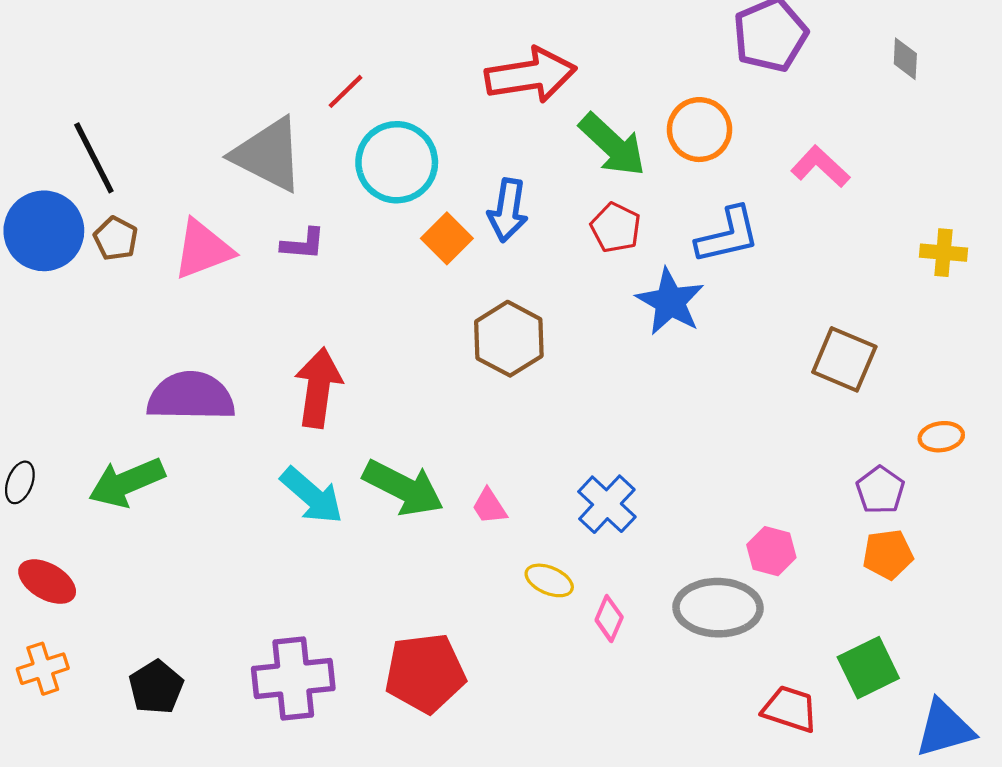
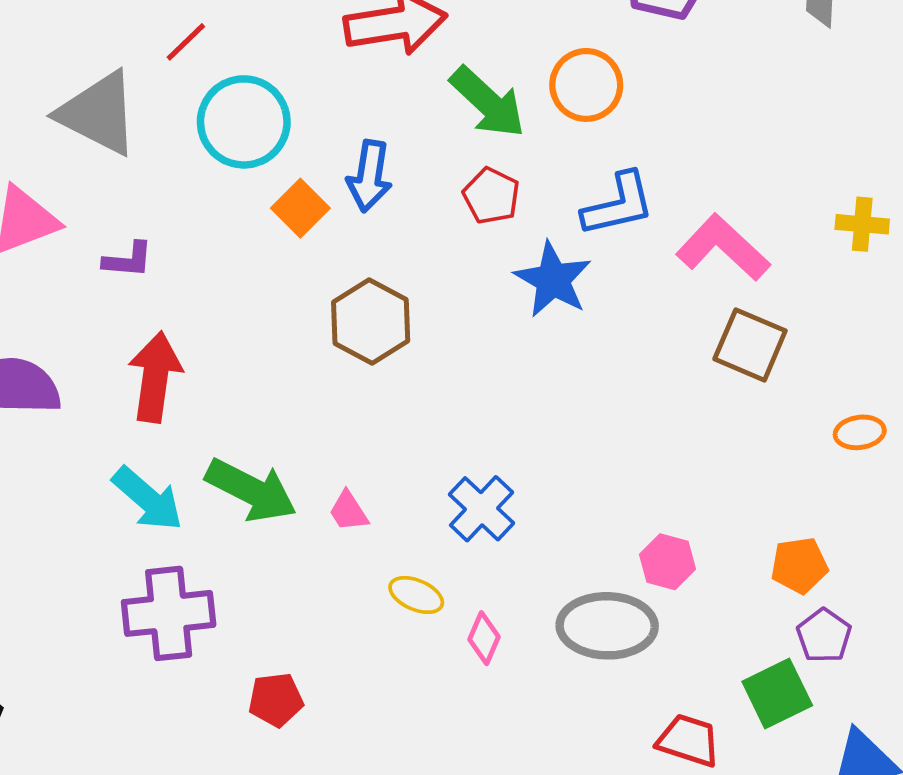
pink L-shape: (820, 167) -> (723, 248), moved, size x1.4
purple L-shape: (303, 244) -> (128, 260), moved
purple pentagon: (880, 490) -> (824, 636), moved
red pentagon: (425, 673) -> (276, 700), size x0.6
purple cross: (293, 678) -> (169, 613), moved

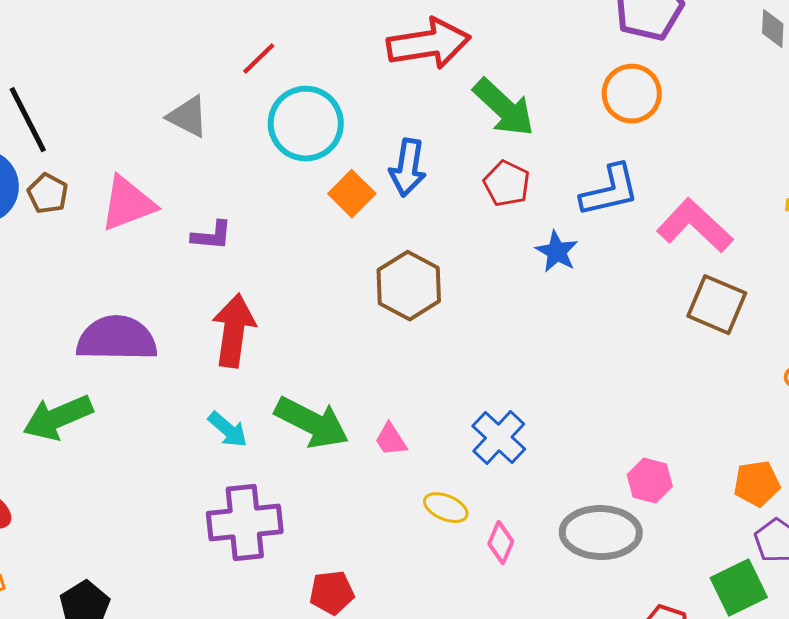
orange circle: (586, 85) -> (632, 94), moved
gray triangle: (98, 113) -> (188, 117), size x0.6
blue star: (553, 280) -> (557, 252), size x0.7
cyan arrow: (148, 499) -> (228, 430), size x0.7

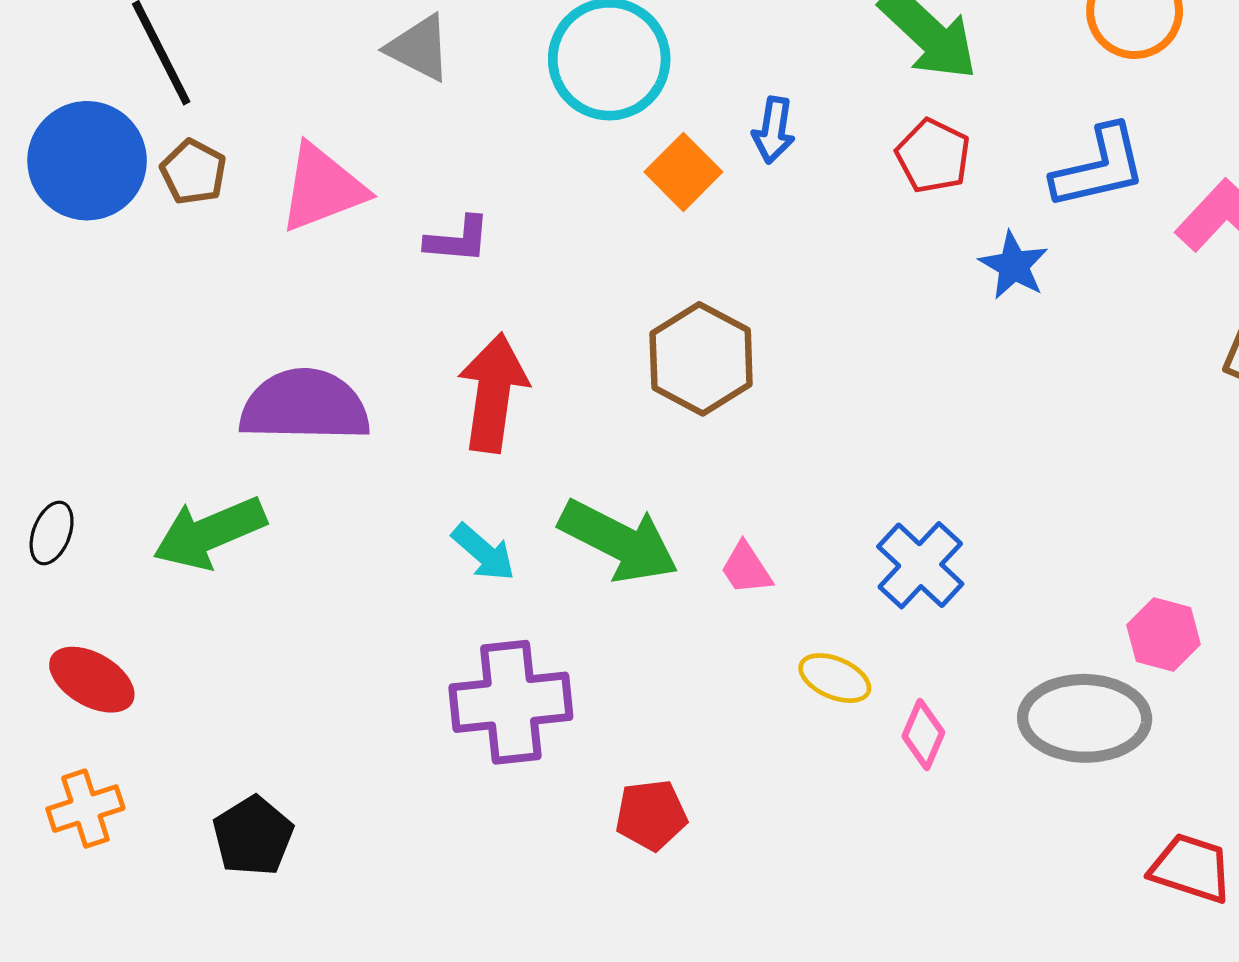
blue arrow: (408, 168) -> (774, 130), size x0.7
brown hexagon: (409, 286) -> (701, 359), moved

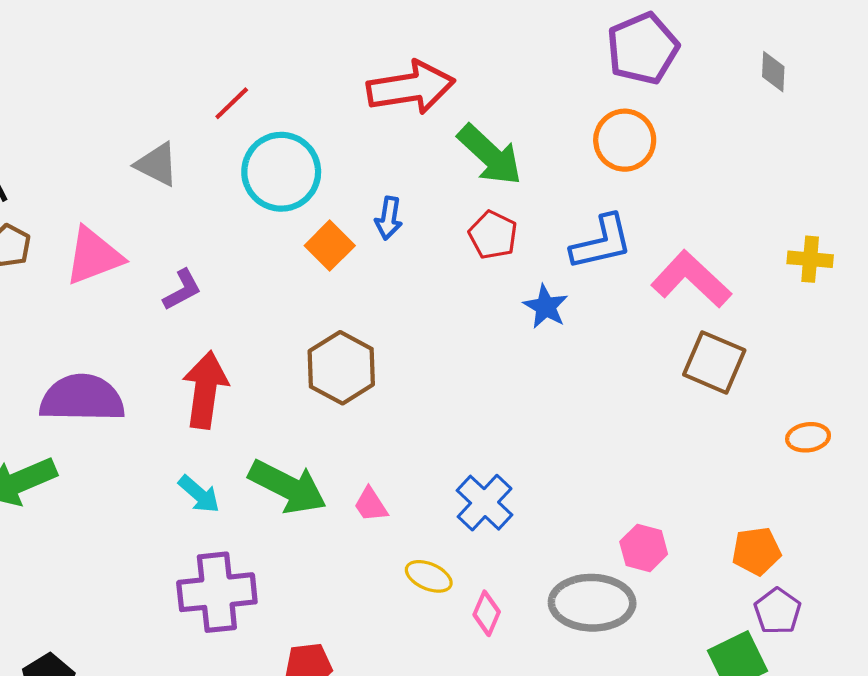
purple L-shape: (458, 240) -> (182, 290), turned -33

